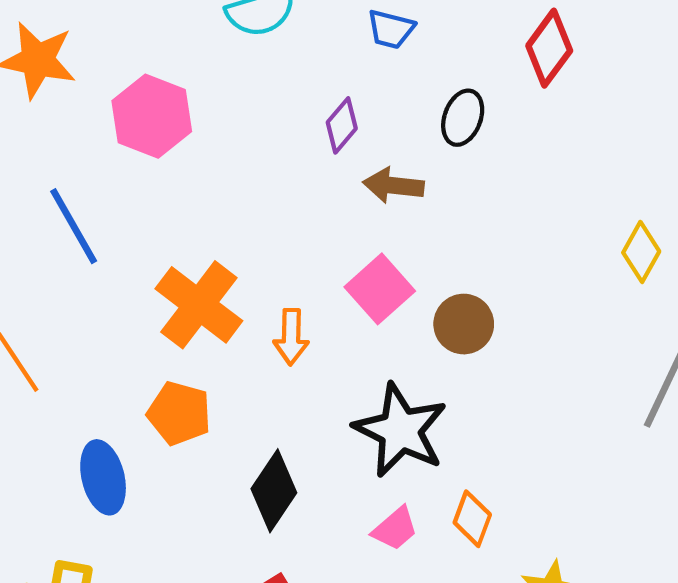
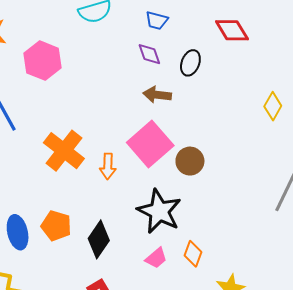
red diamond: (549, 48) -> (232, 30), turned -68
purple diamond: (342, 125) -> (149, 54), moved, turned -60
yellow diamond: (641, 252) -> (273, 106), moved
pink square: (380, 289) -> (150, 144), size x1.4
orange pentagon: (179, 413) -> (56, 226), moved

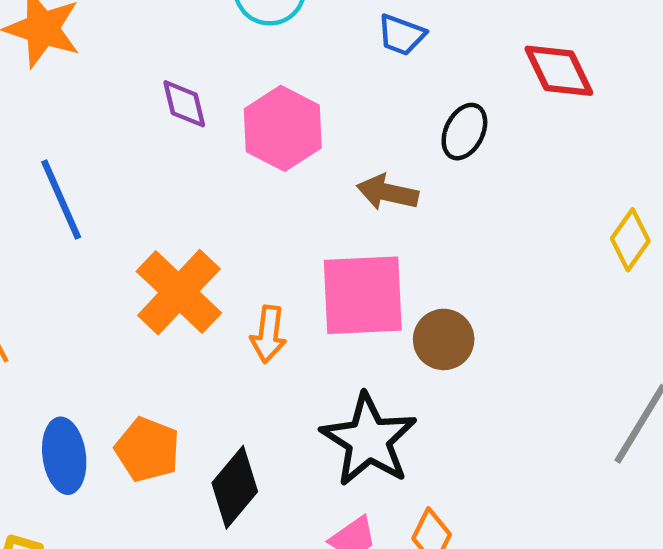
purple diamond: (149, 54) -> (184, 104), moved
pink hexagon: (43, 61) -> (283, 128), moved
pink square: (150, 144) -> (363, 295), turned 33

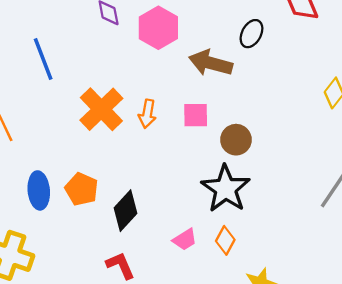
brown arrow: (387, 192) -> (211, 63), size x1.4
pink square: (363, 295) -> (196, 115), size x0.6
orange arrow: (268, 334) -> (147, 114), moved
black star: (369, 440) -> (226, 189), moved

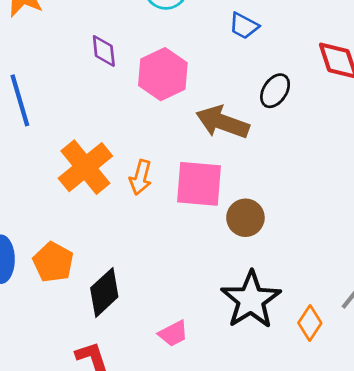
pink square: (196, 115) -> (199, 184), size x1.5
black star: (226, 189) -> (251, 300), moved
orange diamond: (225, 240) -> (310, 323), moved

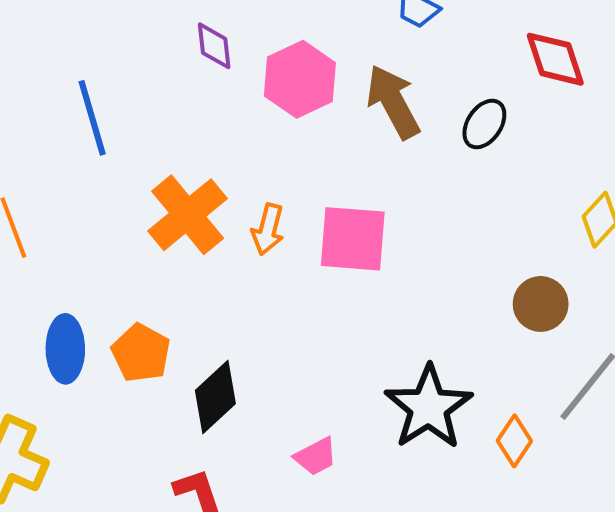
black ellipse: (275, 91) -> (484, 124), moved
brown arrow: (223, 122) -> (393, 102), moved, turned 42
brown circle: (245, 218) -> (541, 304), moved

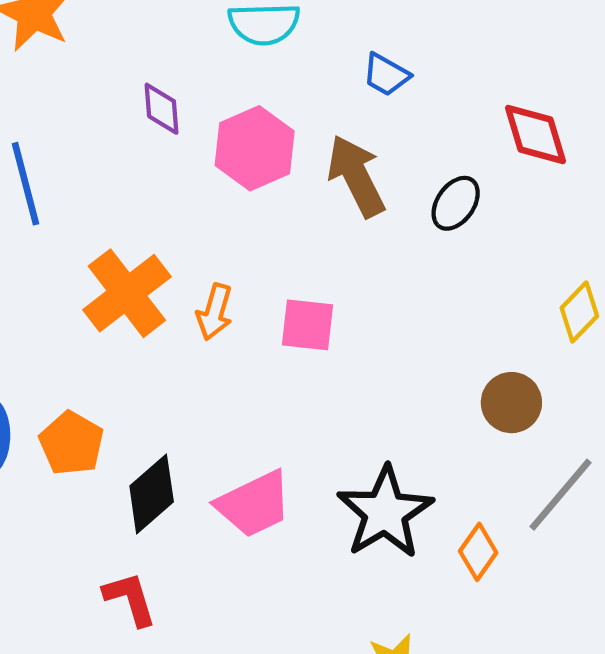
pink square: (353, 239) -> (307, 325), size x0.7
pink trapezoid: (316, 456) -> (254, 504), moved, size x1.6

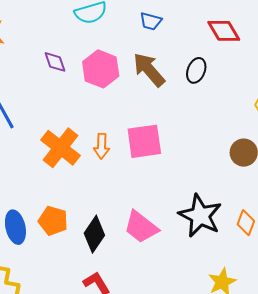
pink square: (307, 325) -> (144, 141), size x1.4
pink trapezoid: (254, 504) -> (141, 227), turned 78

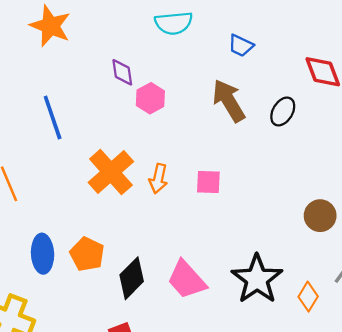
pink hexagon: (101, 69) -> (150, 98), moved, size x0.7
pink square: (144, 141) -> (208, 182), size x0.6

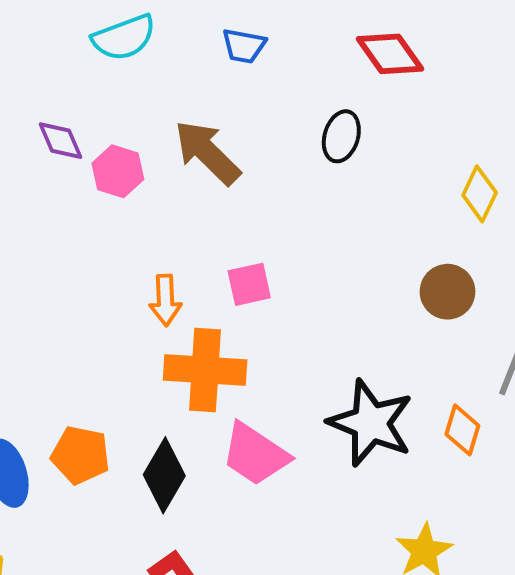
brown arrow: (229, 101) -> (207, 152), moved
orange cross: (111, 172) -> (205, 370), moved, turned -30

